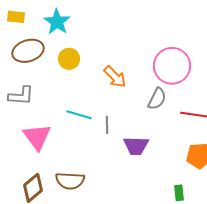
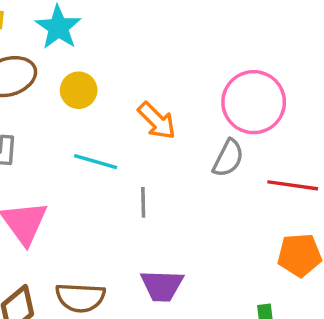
cyan line: (79, 115) -> (96, 162), moved
purple trapezoid: (136, 146) -> (162, 286), moved

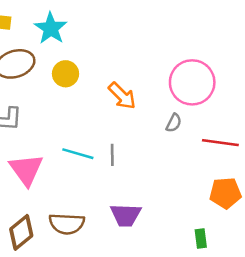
gray semicircle: (228, 158) -> (174, 123), size x0.7
cyan line: (96, 162) -> (78, 154), moved

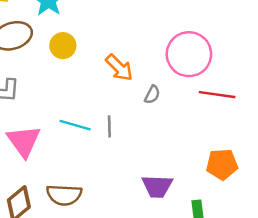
gray semicircle: (174, 123) -> (152, 95), moved
red line: (220, 143) -> (217, 95), moved
purple trapezoid: (126, 215) -> (157, 186), moved

